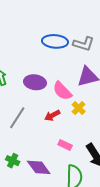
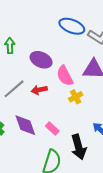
red arrow: (52, 115) -> (39, 90), moved
purple diamond: (39, 167) -> (25, 125), moved

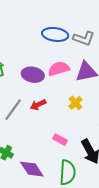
pink semicircle: (65, 76) -> (59, 69), moved, turned 115
purple diamond: (25, 125) -> (32, 169), moved

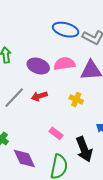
yellow cross: (75, 103) -> (76, 100), turned -32

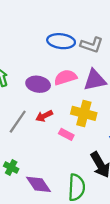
yellow cross: (76, 100) -> (84, 113), size x1.6
pink rectangle: (56, 133) -> (66, 134), moved

